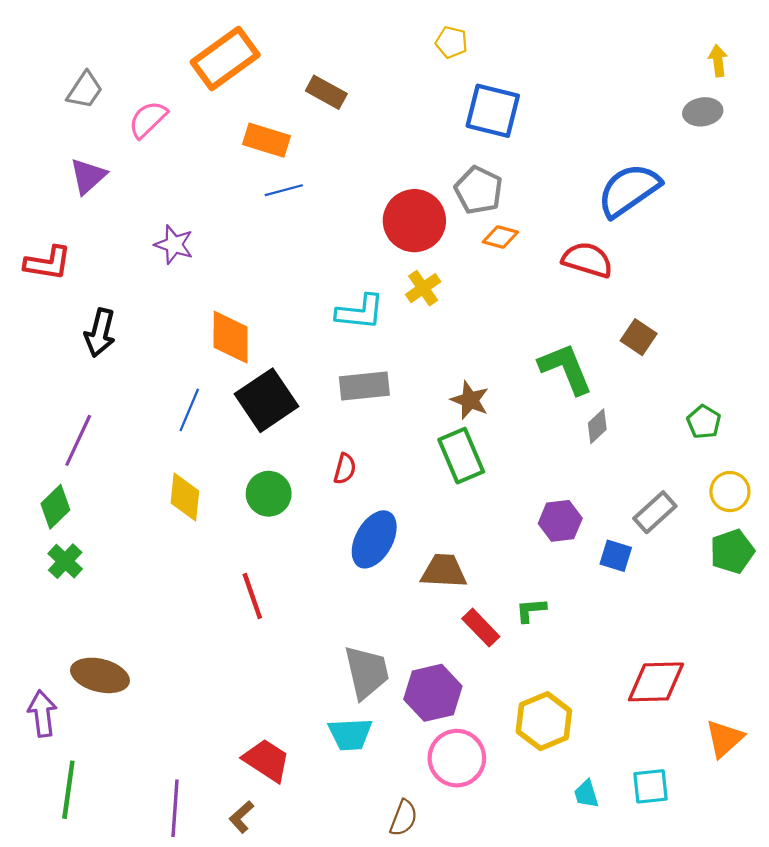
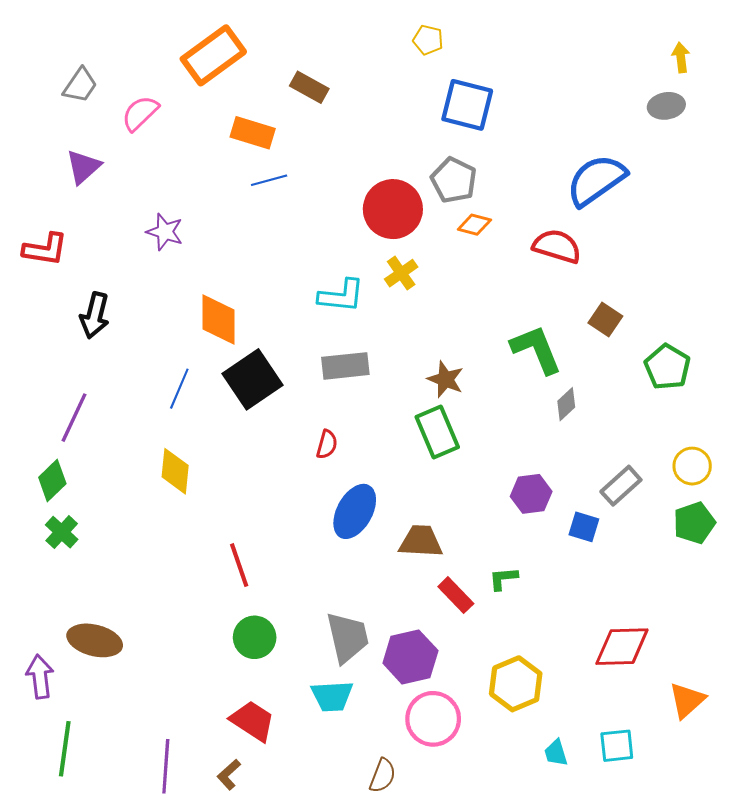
green pentagon: (704, 422) -> (667, 367), moved, size x1.4
green circle: (269, 494) -> (255, 637), moved

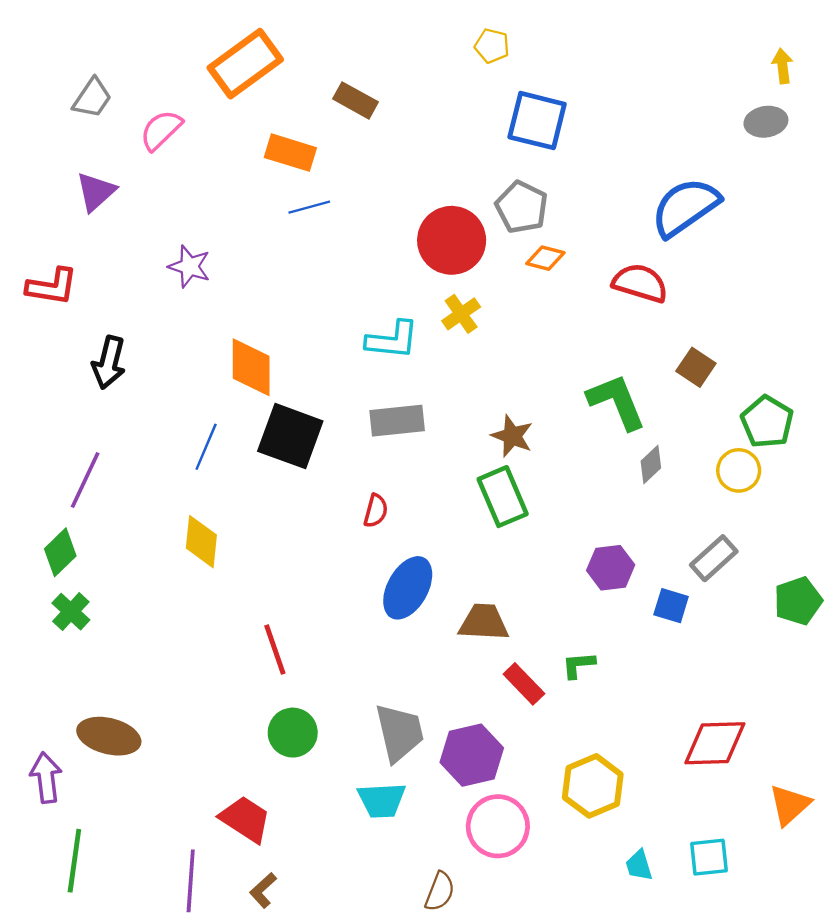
black square: (253, 379) -> (290, 436), turned -36
yellow circle: (692, 466) -> (739, 470), moved
red trapezoid: (253, 721) -> (245, 819), moved

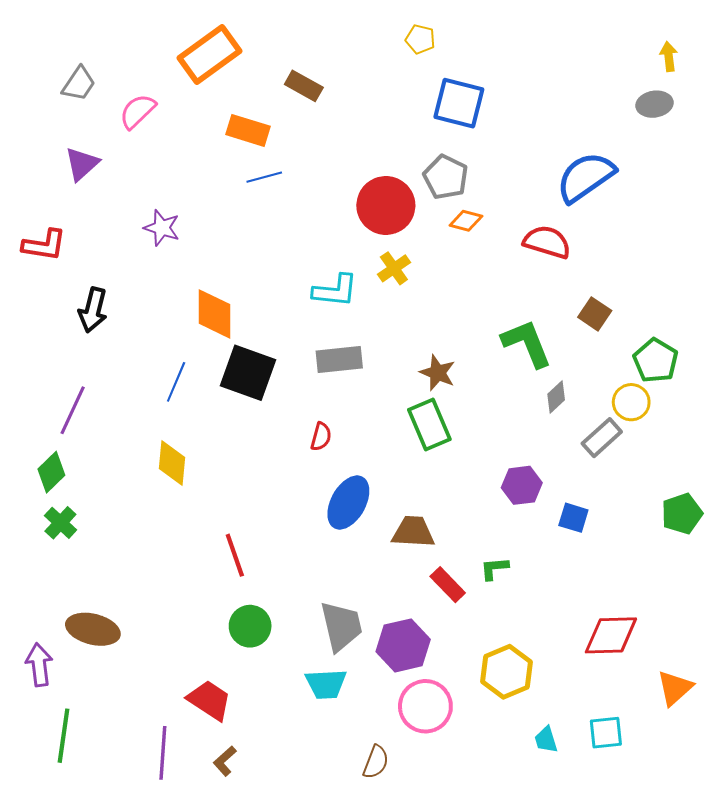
gray rectangle: (714, 558) -> (602, 438), moved

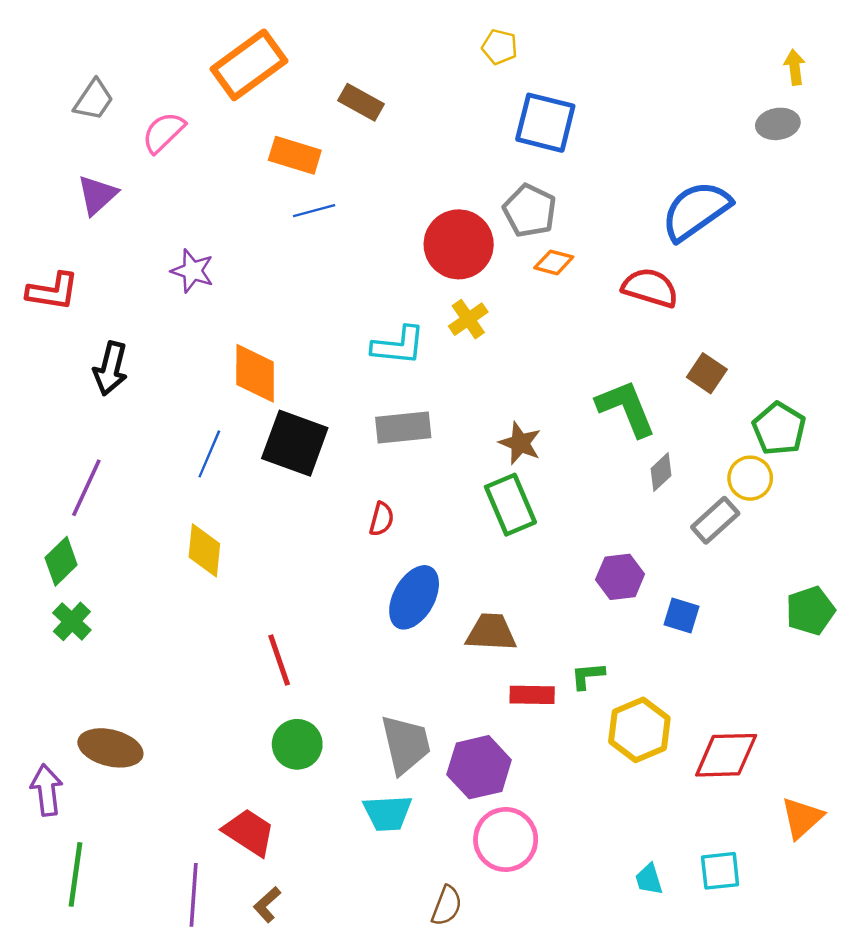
red rectangle: (448, 585) -> (532, 695), turned -45
yellow hexagon: (507, 672) -> (639, 730), moved

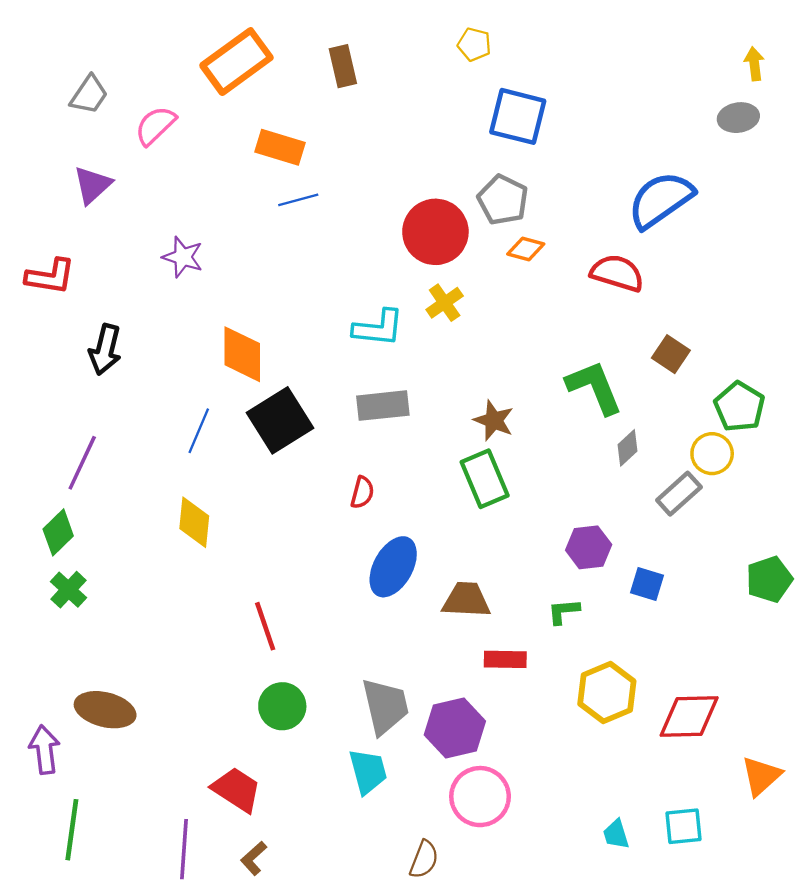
brown rectangle: (361, 102) -> (343, 66), moved, turned 48
black square: (295, 443) -> (280, 420), turned 38
green L-shape: (588, 676) -> (563, 611), moved
cyan trapezoid: (388, 813) -> (368, 771), turned -102

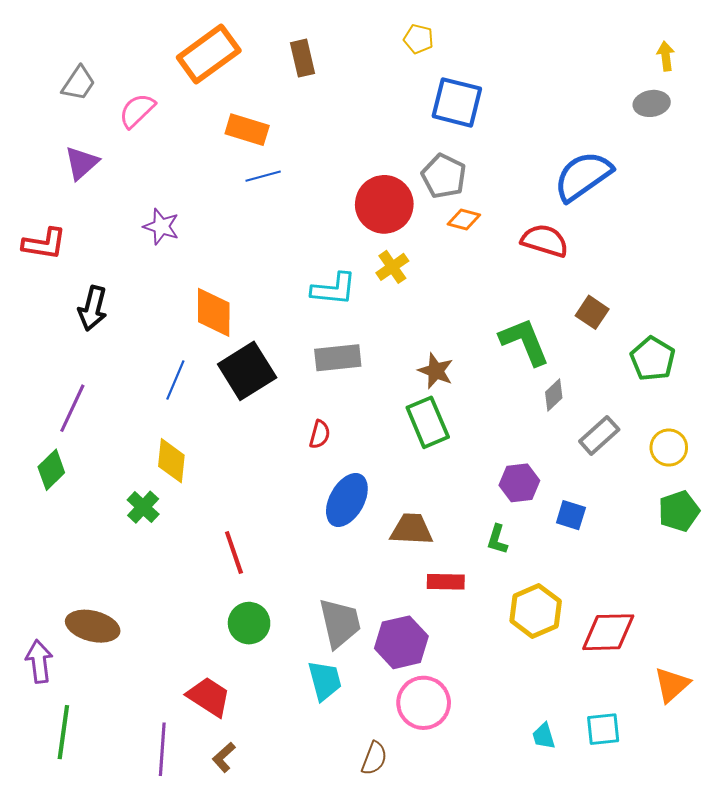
yellow circle: (712, 454) -> (669, 448), moved
green cross: (69, 590) -> (143, 507), moved
green L-shape: (563, 611) -> (497, 539), turned -68

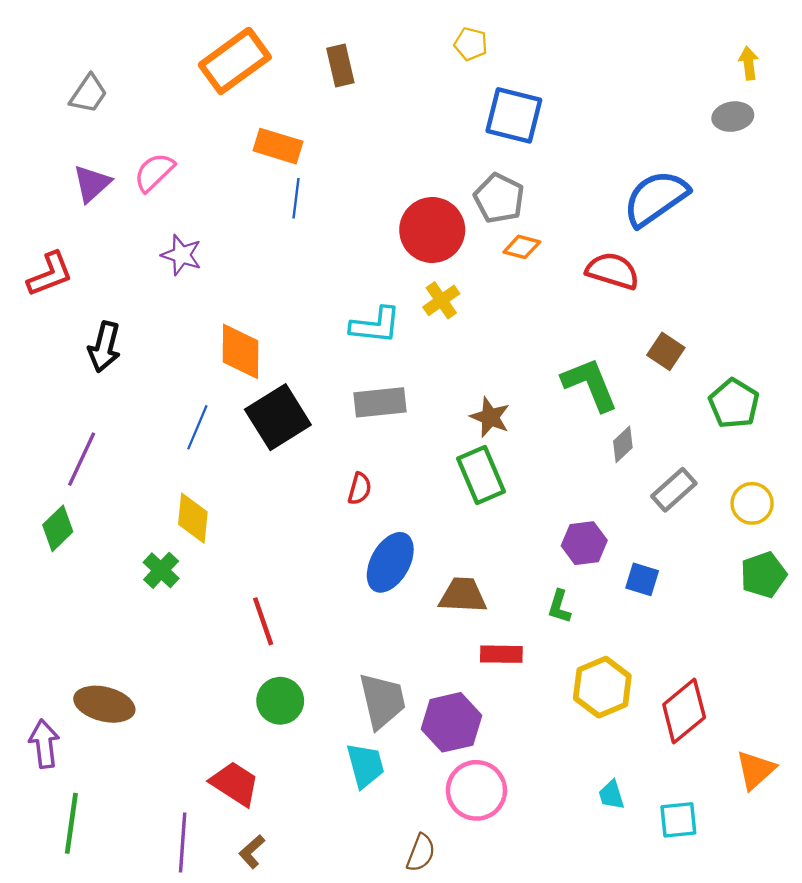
pink semicircle: (137, 111) -> (154, 172), moved
blue line: (263, 176) -> (296, 198), turned -68
red L-shape: (44, 244) -> (50, 274), turned -30
red diamond: (608, 632) -> (684, 711), turned -38
cyan trapezoid: (544, 736) -> (611, 795), moved

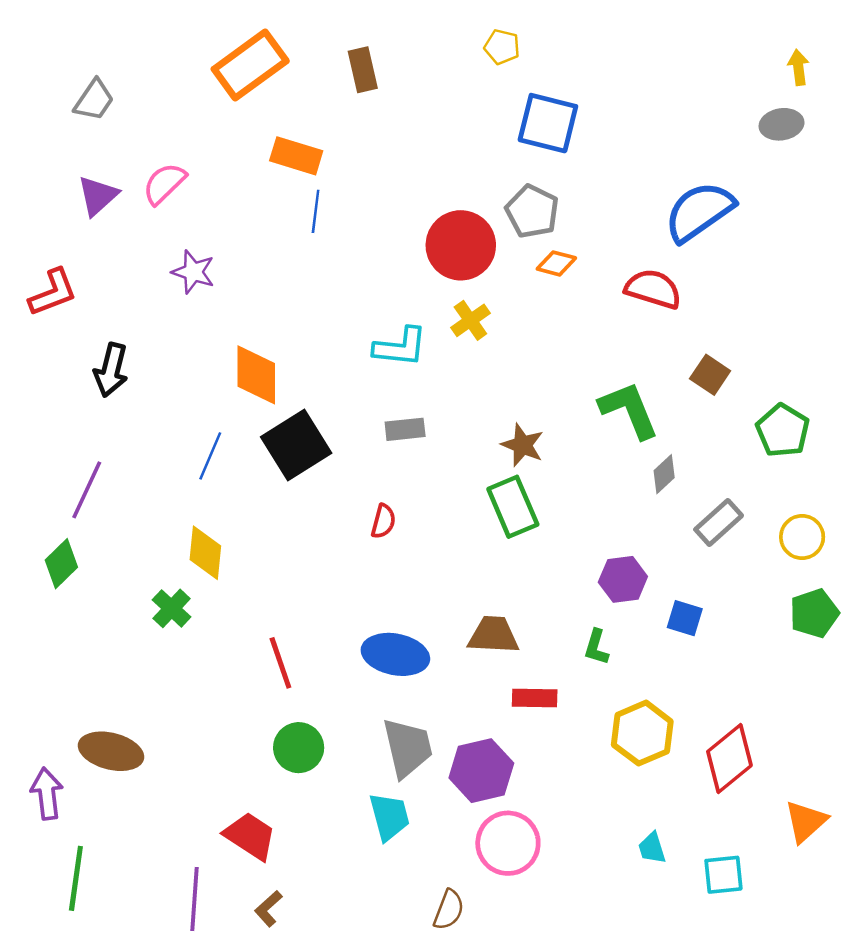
gray rectangle: (380, 402) -> (405, 429), size x0.7
blue ellipse: (390, 562) -> (395, 654), moved, turned 72

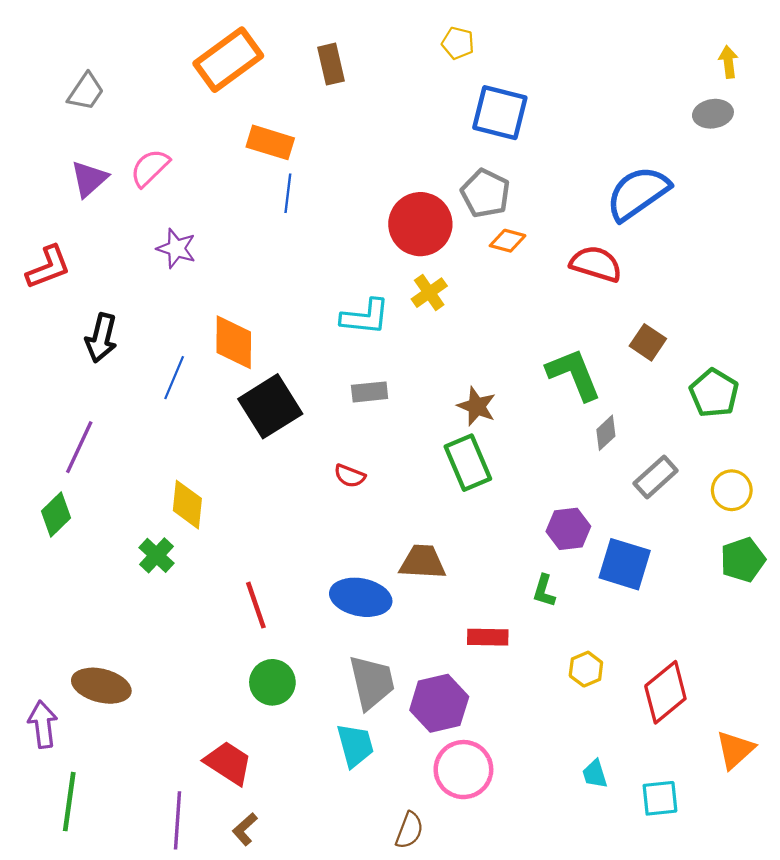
blue line: (210, 456) -> (174, 378), moved
red semicircle: (383, 521) -> (350, 476), turned 96
blue square: (685, 618) -> (625, 564), size x1.6
brown trapezoid: (493, 635) -> (423, 562), moved
yellow hexagon: (642, 733) -> (586, 669), size x0.6

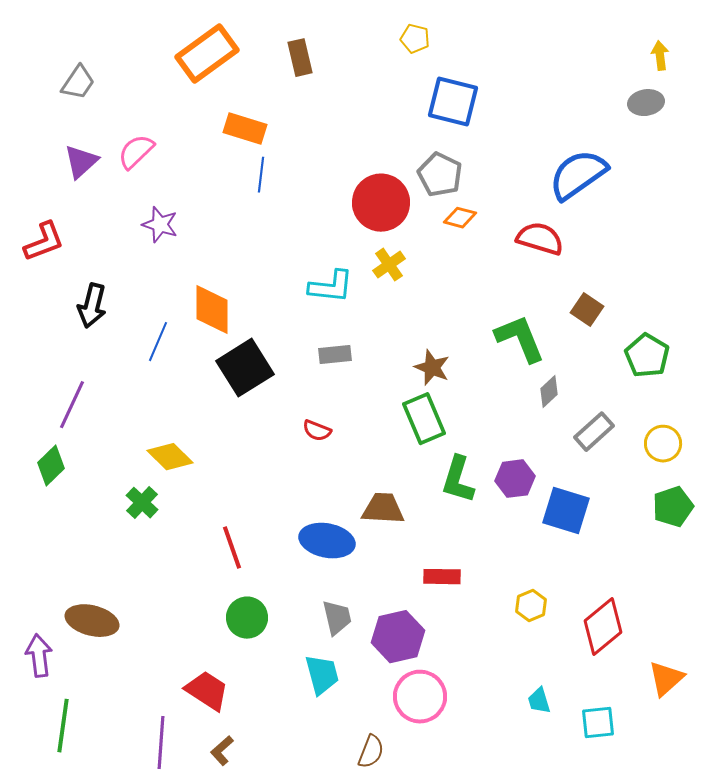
yellow diamond: (187, 505) -> (170, 457), turned -51
green L-shape: (544, 591) -> (458, 480), moved, size x1.6
gray trapezoid: (372, 682) -> (337, 618), size x0.7

